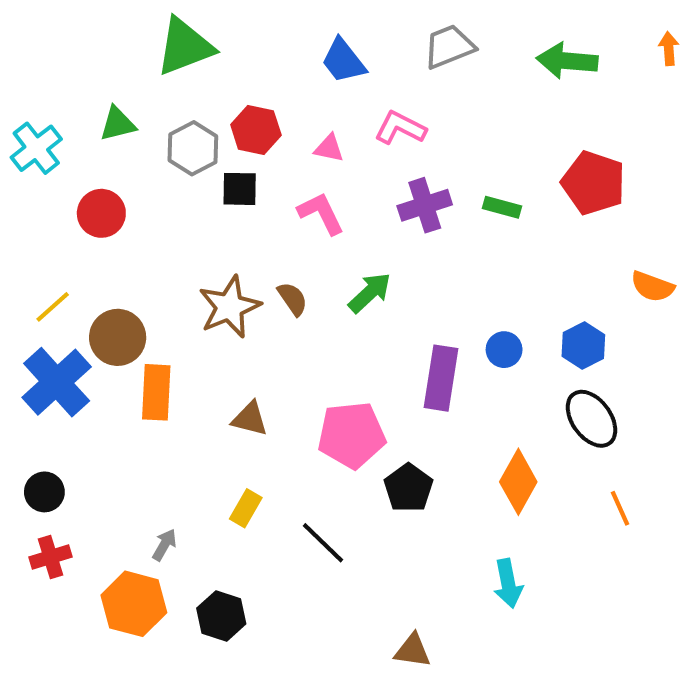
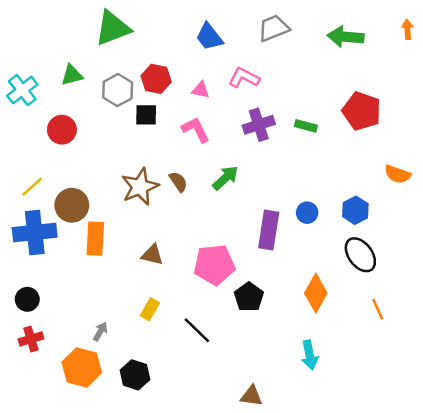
blue cross: (57, 382) -> (35, 232), turned 36

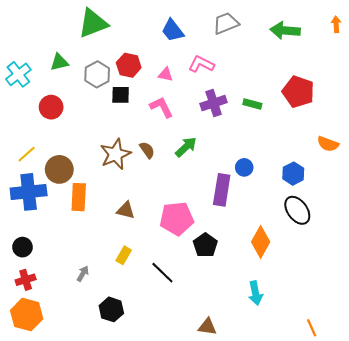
blue circle: (307, 213) -> (244, 167), moved
orange line: (378, 309) -> (312, 328), moved
orange hexagon: (82, 367) -> (27, 315), moved

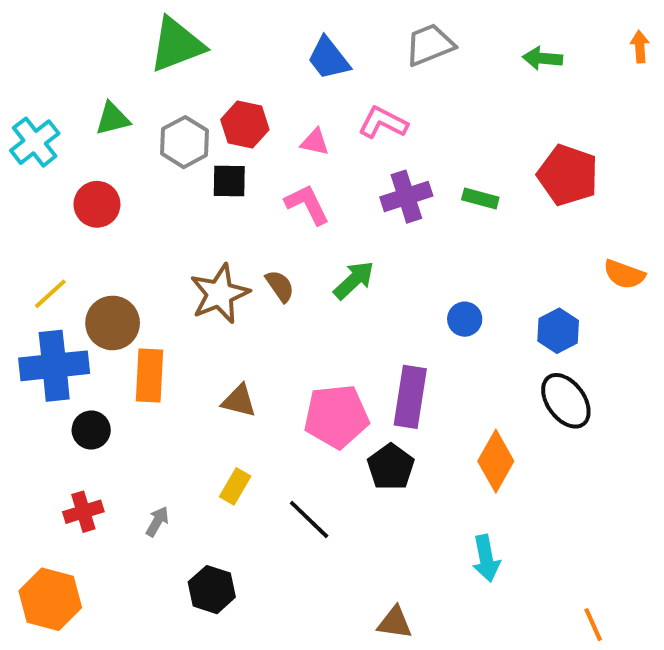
green arrow: (285, 30) -> (543, 58), size x0.7
purple rectangle: (222, 190) -> (410, 397), moved
black circle: (22, 247) -> (91, 430), moved
red cross: (26, 280) -> (83, 512), moved

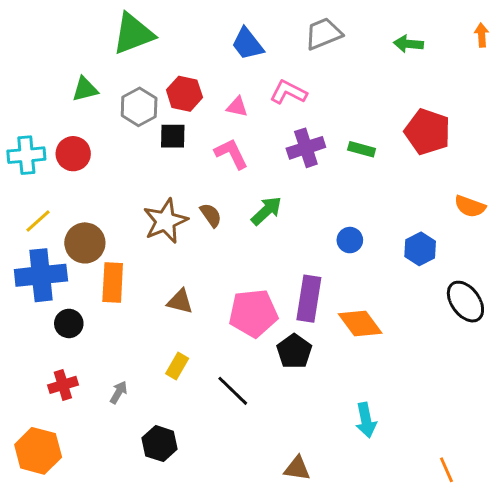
cyan cross: (35, 142) -> (26, 155), moved, turned 33
black ellipse: (566, 401) -> (465, 302), moved
orange diamond: (496, 461) -> (360, 323), moved, turned -66

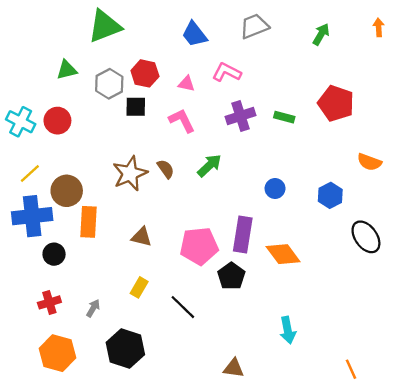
green arrow: (408, 44) -> (321, 34), turned 115
cyan cross: (26, 155) -> (21, 122), turned 32
black hexagon: (160, 444) -> (125, 349), size x1.4
orange hexagon: (38, 451) -> (57, 353), moved

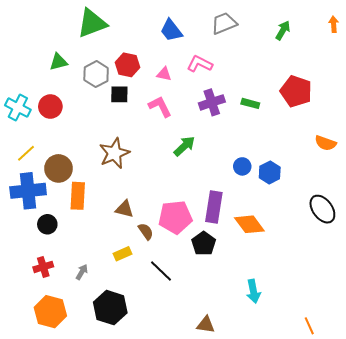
brown semicircle: (166, 169) -> (146, 231), moved
blue hexagon: (330, 195) -> (270, 173), moved
yellow rectangle: (139, 287) -> (122, 254), turned 36

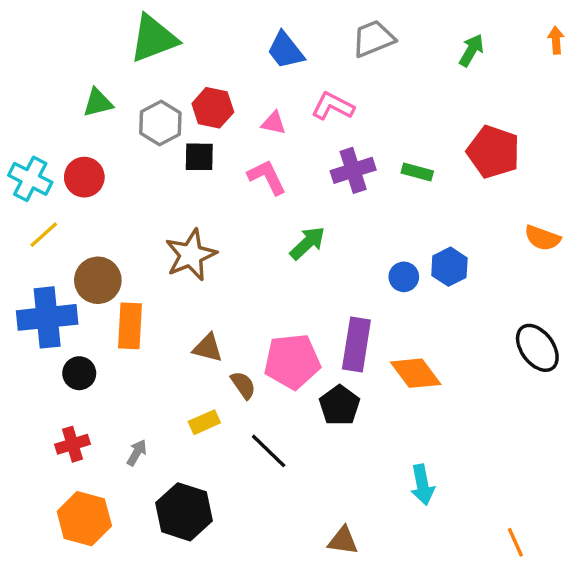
yellow line: (26, 153) -> (44, 235), moved
blue hexagon: (270, 173) -> (449, 267), moved

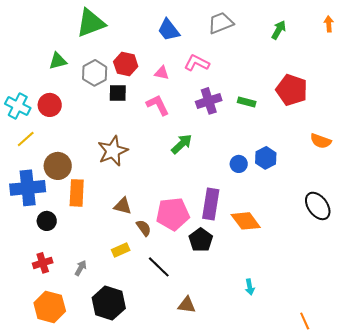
cyan arrow: (422, 485) -> (250, 287), size x0.7
brown triangle: (343, 541) -> (187, 305), moved

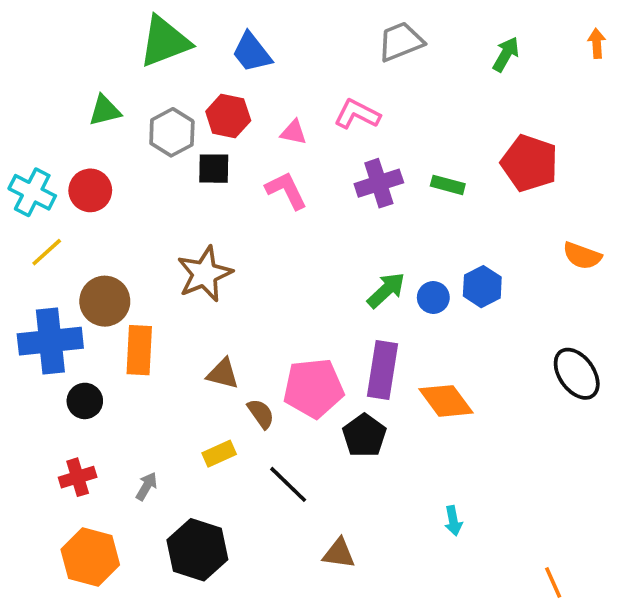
blue trapezoid: (169, 30) -> (252, 52), moved
green arrow: (182, 144) -> (386, 290), moved

